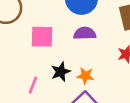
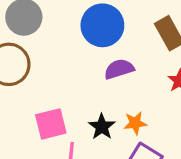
pink square: (42, 37) -> (51, 124), moved

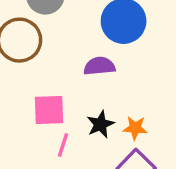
purple semicircle: (119, 69) -> (99, 66), moved

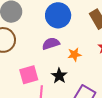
orange star: (135, 128) -> (74, 54), moved

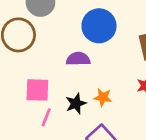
orange star: (74, 54) -> (103, 97), moved

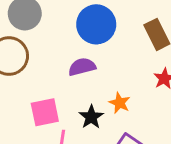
orange star: (103, 97) -> (120, 103), turned 30

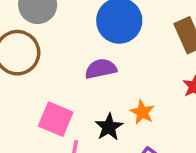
pink square: (45, 112) -> (56, 119), turned 32

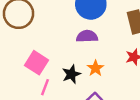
purple semicircle: (101, 69) -> (87, 36), moved

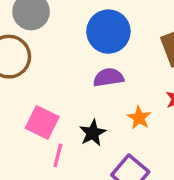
orange star: (96, 68) -> (139, 118), moved

